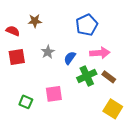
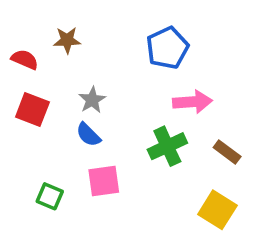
red square: (17, 57) -> (32, 110), turned 30
blue semicircle: (70, 58) -> (88, 135), moved, turned -80
brown rectangle: (109, 77) -> (227, 152), moved

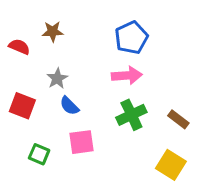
gray star: (92, 100) -> (57, 78), moved
pink arrow: (192, 102) -> (127, 75), moved
red square: (32, 110) -> (22, 106), moved

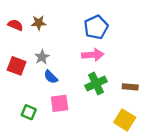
red semicircle: (19, 47) -> (15, 25), moved
red square: (22, 106) -> (17, 66), moved
brown rectangle: (178, 119) -> (130, 87), turned -32

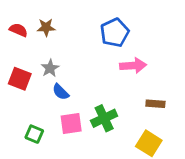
pink arrow: (93, 55) -> (133, 66), moved
green cross: (96, 84) -> (104, 118), moved

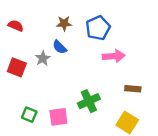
brown star: (46, 27) -> (64, 23), moved
blue semicircle: (61, 92) -> (60, 47), moved
pink square: (71, 124) -> (58, 117), moved

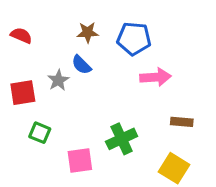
blue pentagon: (98, 28) -> (134, 39), turned 30
red square: (17, 67) -> (23, 93), turned -30
green square: (29, 115) -> (40, 133), moved

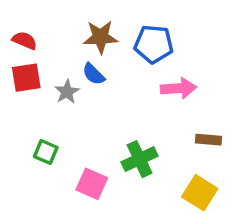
brown star: (88, 32) -> (101, 37), size x1.4
red square: (23, 93) -> (26, 78), moved
pink square: (80, 160) -> (92, 184), turned 32

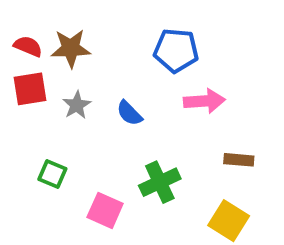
brown star: (101, 37) -> (71, 48), moved
blue semicircle: (94, 74) -> (129, 113), moved

